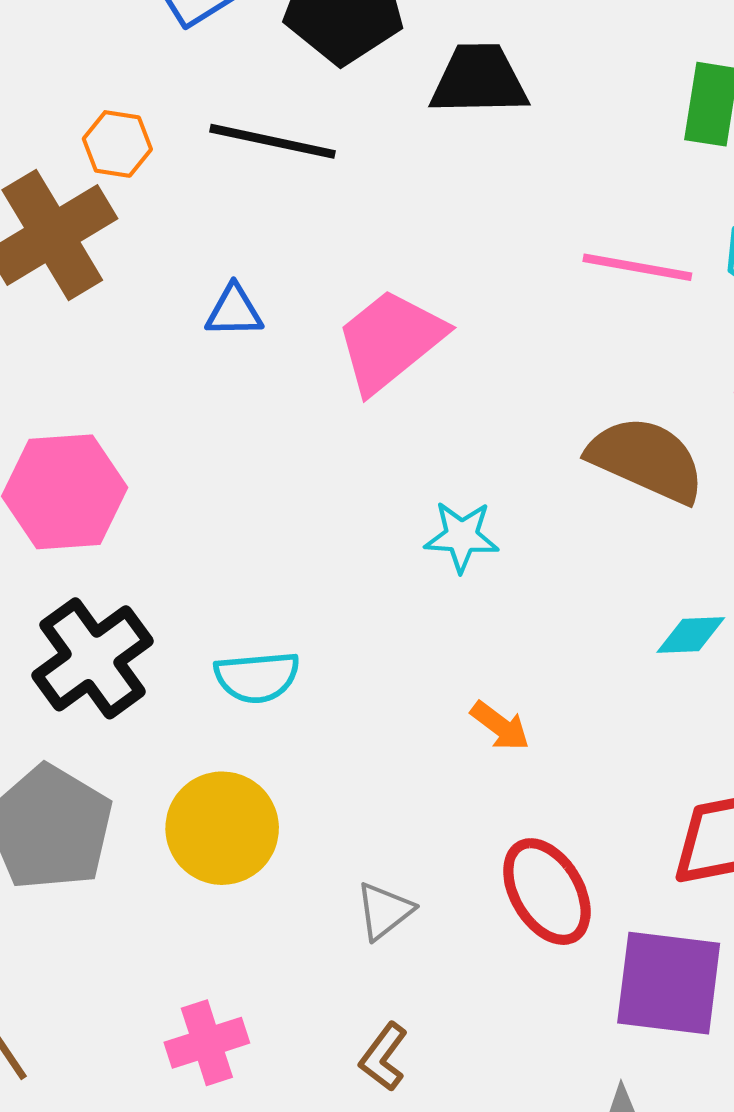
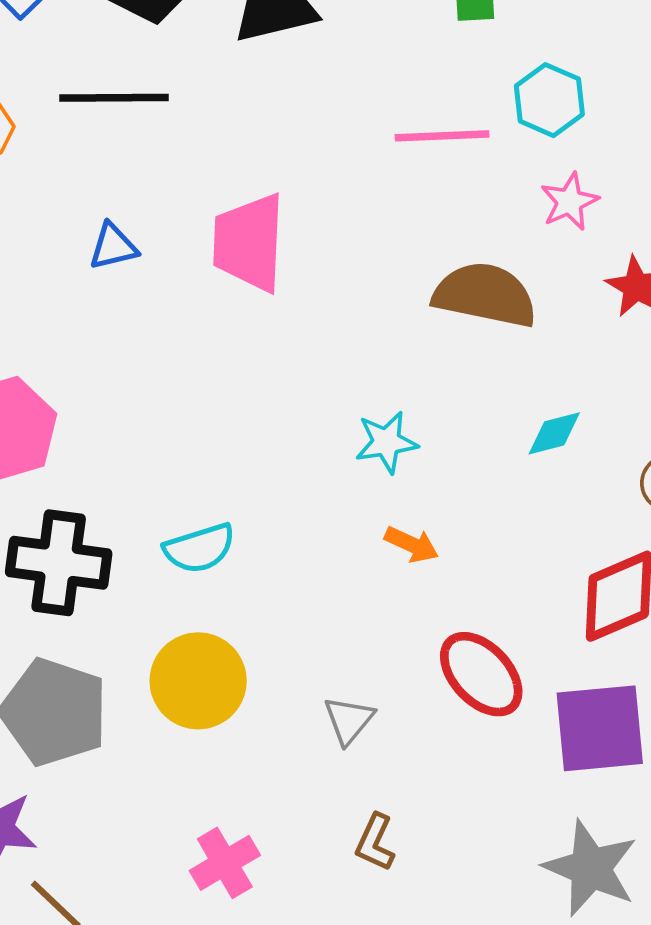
pink trapezoid: (390, 341) -> (249, 243), turned -36
cyan star: (462, 536) -> (386, 442), moved
black cross: (92, 658) -> (59, 563), turned -34

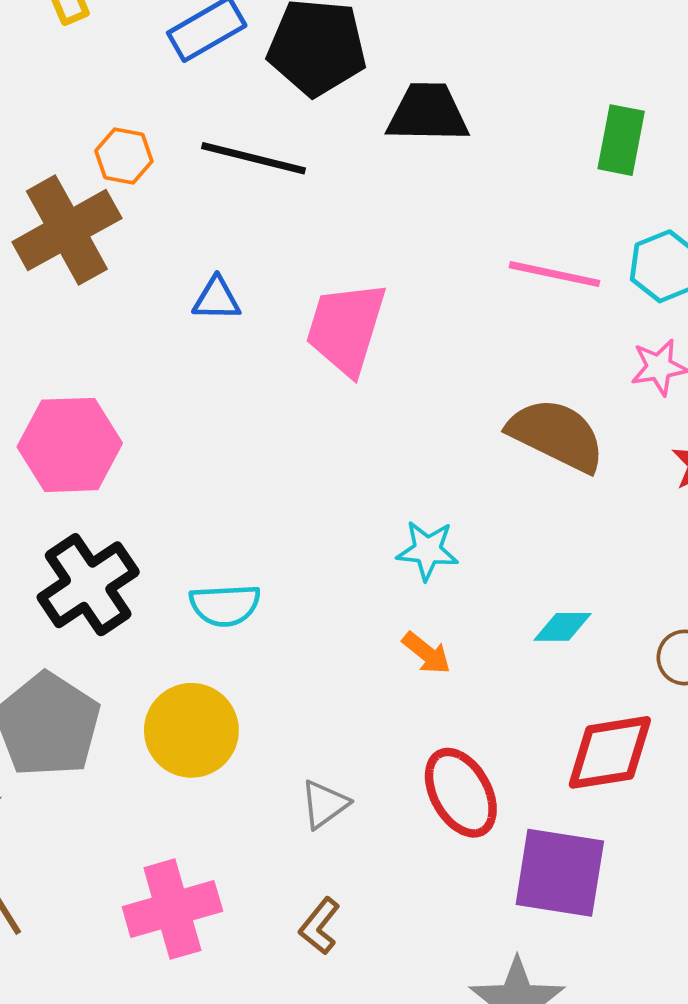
cyan diamond: (554, 433) -> (563, 627), moved
black cross: (59, 563) -> (88, 585), turned 34
pink cross: (225, 863) -> (172, 909), size x1.4

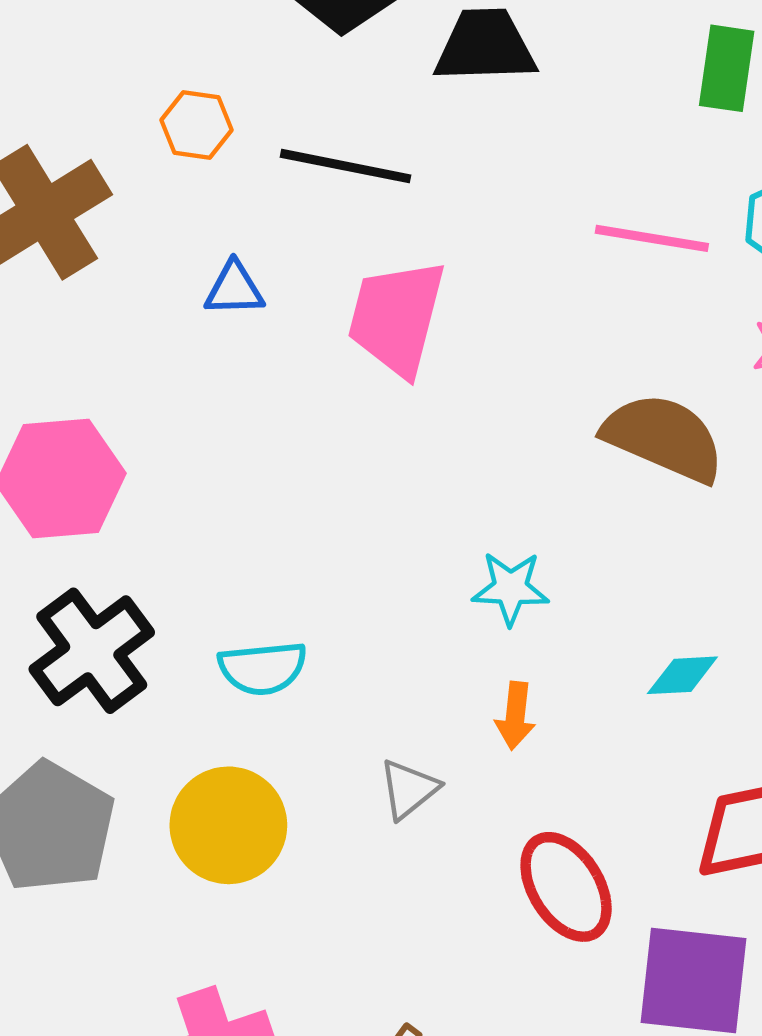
orange hexagon: (124, 156) -> (197, 125), moved
black line: (253, 158) -> (345, 166), moved
orange arrow: (427, 653) -> (515, 716), turned 60
gray triangle: (324, 804) -> (409, 789), moved

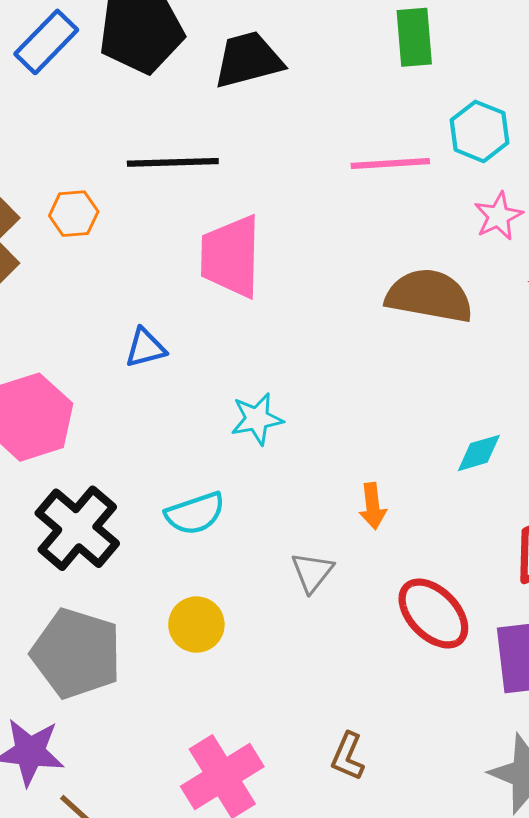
orange hexagon: (197, 125) -> (74, 214), moved
blue triangle: (234, 289) -> (145, 348), moved
cyan star: (511, 588) -> (257, 419), moved
yellow circle: (228, 825) -> (196, 625), size x0.7

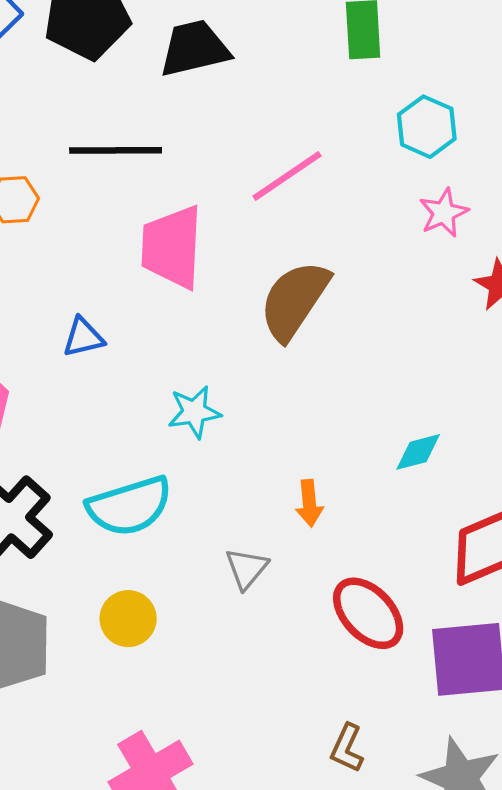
pink line: (390, 163) -> (287, 176), moved, turned -32
brown semicircle: (429, 296) -> (294, 300), moved, turned -68
cyan semicircle: (195, 513) -> (129, 506), size x1.4
brown L-shape: (348, 756) -> (347, 748), moved

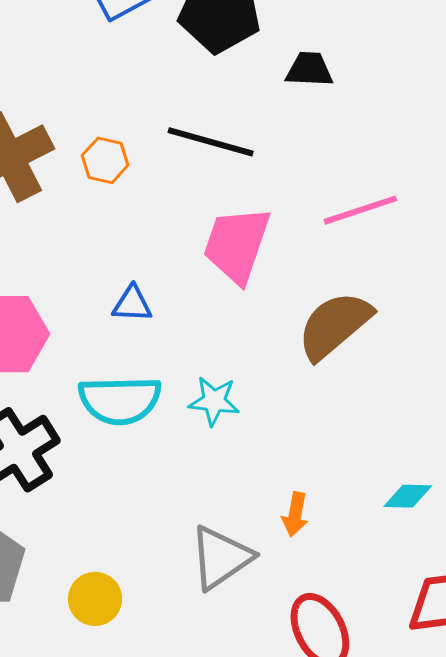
black trapezoid: (194, 48) -> (309, 69), size x0.7
cyan semicircle: (129, 506) -> (120, 400), moved
gray triangle: (247, 568) -> (221, 557), size x1.6
yellow circle: (128, 619) -> (95, 599), moved

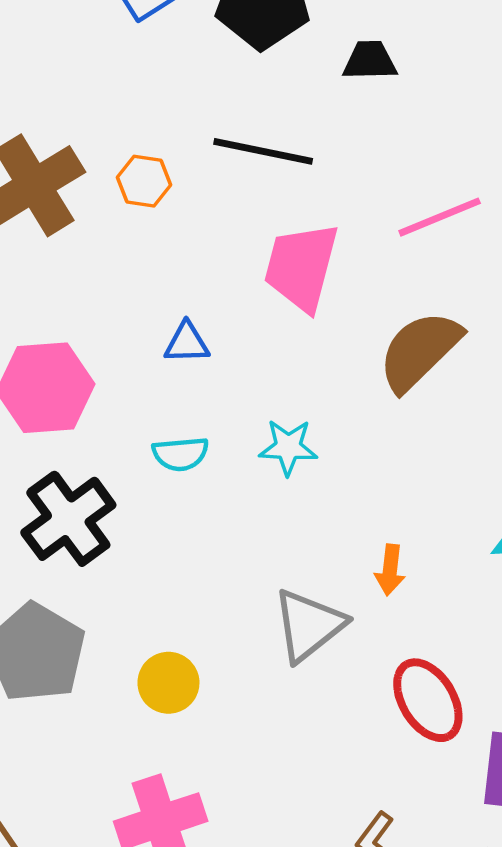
cyan semicircle: (120, 400) -> (181, 454), size x0.6

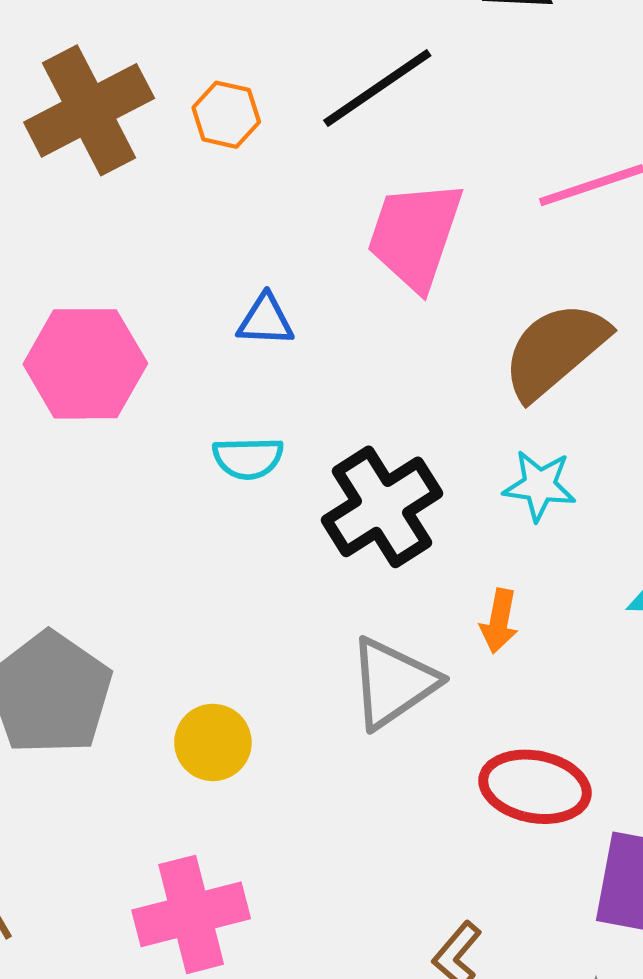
black line: (263, 151) -> (377, 88), turned -50
cyan star: (288, 447) -> (539, 486), moved
black cross: (68, 519) -> (382, 507), moved
red ellipse: (428, 700) -> (535, 787), turned -52

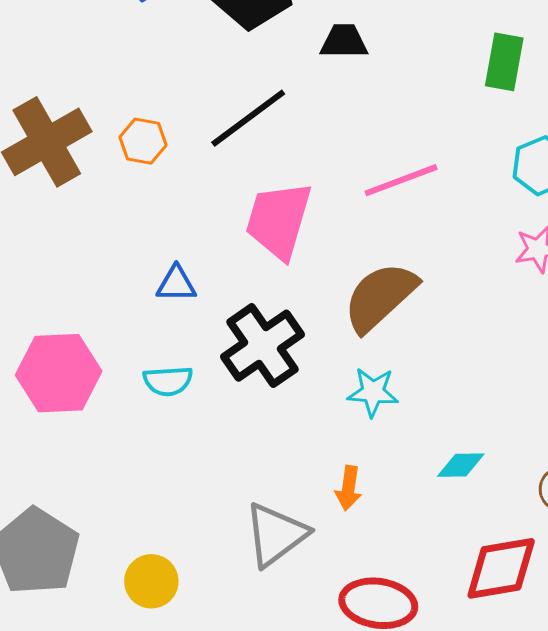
pink hexagon: (85, 364) -> (59, 373), moved
black cross: (382, 507) -> (263, 346), moved

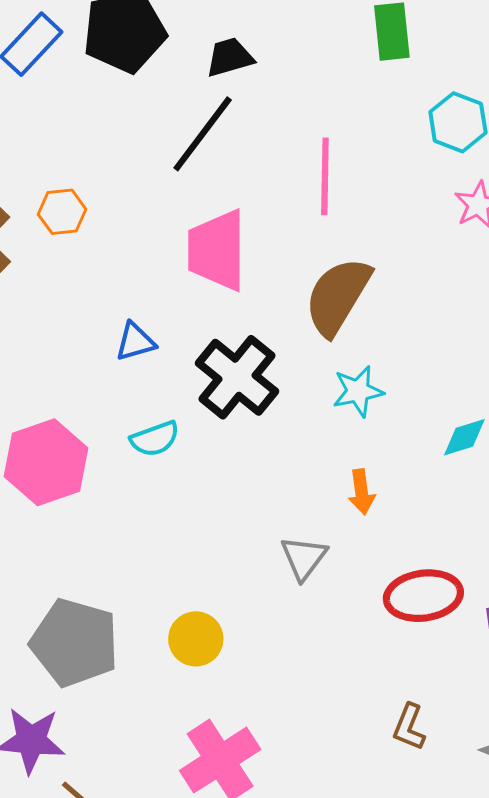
black line: (248, 118) -> (203, 134), moved
pink line: (401, 180) -> (325, 176), turned -52
gray triangle: (276, 534) -> (304, 558), size x0.7

